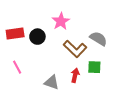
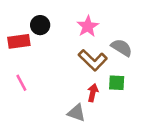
pink star: (61, 21) -> (88, 26), moved
black circle: (37, 37) -> (40, 25), moved
gray triangle: (52, 82) -> (76, 113), moved

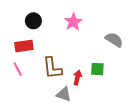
red rectangle: (19, 41) -> (24, 46), moved
gray semicircle: (122, 48) -> (114, 40), moved
brown L-shape: (93, 60) -> (52, 68), moved, turned 40

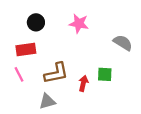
pink star: (73, 22) -> (79, 24), turned -30
brown L-shape: (52, 68) -> (56, 73), turned -95
gray triangle: (64, 94) -> (47, 101), moved, turned -35

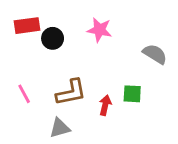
black circle: (36, 22) -> (53, 38), moved
red rectangle: (26, 49) -> (27, 26), moved

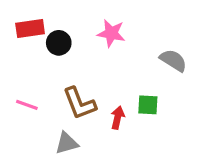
brown L-shape: (71, 92) -> (79, 103), turned 80
pink line: (24, 94) -> (27, 105), turned -42

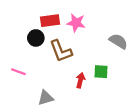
red rectangle: (30, 29) -> (50, 21), moved
black circle: (59, 43) -> (36, 38), moved
brown L-shape: (79, 103) -> (61, 51), moved

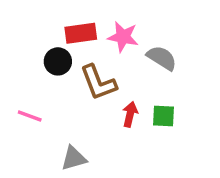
gray semicircle: (118, 41) -> (162, 58), moved
red arrow: (80, 80) -> (130, 114), moved

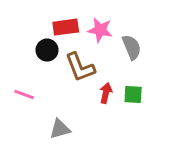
gray semicircle: (162, 58) -> (132, 47), turned 35

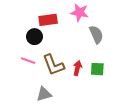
pink star: (100, 30) -> (80, 13), moved
brown L-shape: (80, 67) -> (53, 65), moved
pink line: (24, 94) -> (28, 61), moved

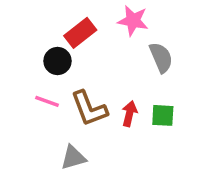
red rectangle: (48, 20) -> (80, 33), turned -30

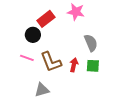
gray semicircle: (161, 57) -> (91, 43), moved

